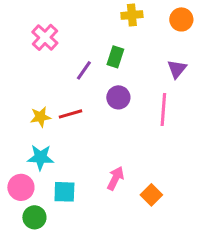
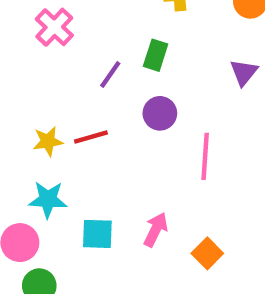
pink line: (163, 109) -> (205, 156), moved
cyan square: (64, 192) -> (97, 234), moved

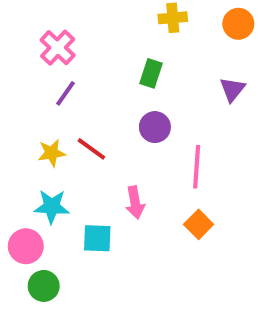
purple line: (110, 75) -> (66, 93), moved
red line: (91, 137) -> (91, 149), turned 52
pink arrow: (156, 230) -> (135, 203), moved, turned 144
orange square: (207, 253) -> (199, 224), moved

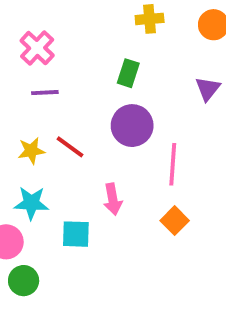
purple line: (66, 93) -> (45, 93), turned 52
purple circle: (155, 127) -> (132, 126), size x1.4

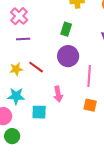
orange square: (175, 221) -> (90, 105), turned -32

